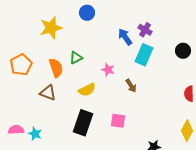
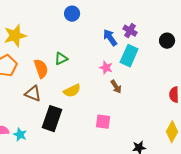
yellow star: (51, 28) -> (15, 36), moved
black circle: (183, 51) -> (167, 41), moved
pink star: (108, 70) -> (106, 68), moved
black rectangle: (83, 123) -> (52, 119), moved

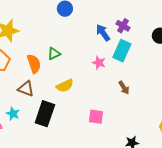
brown arrow: (116, 87) -> (124, 88), moved
cyan star: (20, 135) -> (13, 114), moved

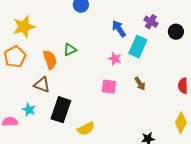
purple cross: (123, 26) -> (151, 22), moved
yellow semicircle: (65, 86) -> (86, 129), moved
pink square: (96, 117) -> (109, 87), moved

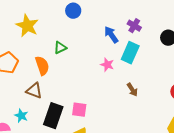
purple cross: (151, 22) -> (134, 26), moved
yellow star: (24, 27) -> (27, 26), moved, turned -30
green triangle: (70, 50) -> (60, 48), moved
pink square: (109, 87) -> (79, 110), moved

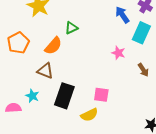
pink star: (107, 65) -> (118, 53), moved
orange semicircle: (42, 66) -> (53, 46), turned 60
pink square: (79, 110) -> (101, 95), moved

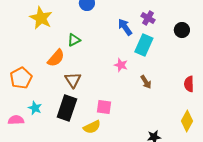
orange pentagon: (18, 43) -> (21, 78), moved
brown triangle: (45, 71) -> (73, 80), moved, turned 36

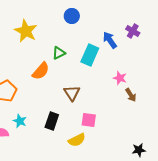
cyan rectangle: (144, 45) -> (90, 55), moved
pink star: (121, 65) -> (120, 78), moved
brown triangle: (73, 80) -> (72, 93), moved
black rectangle: (67, 108) -> (52, 121), size x0.7

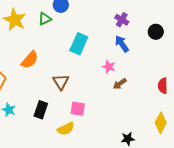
blue arrow: (110, 40) -> (122, 44), moved
green triangle: (59, 53) -> (45, 19), moved
brown arrow: (131, 95) -> (120, 84), turned 88

